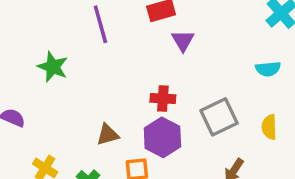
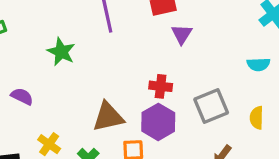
brown triangle: (108, 135) -> (108, 117), size x1.5

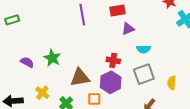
purple triangle: (182, 34) -> (128, 29), turned 32
green star: (61, 52) -> (52, 58), moved
cyan semicircle: (258, 64) -> (143, 49), moved

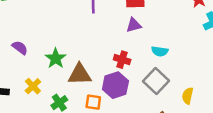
purple triangle: (128, 29) -> (134, 25), moved
green star: (52, 58) -> (56, 58), moved
gray square: (144, 74) -> (156, 81), turned -35

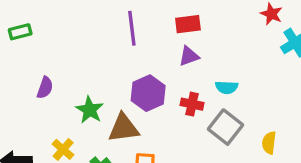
purple semicircle: (20, 48) -> (45, 88), moved, turned 77
red cross: (122, 60) -> (192, 104), moved
purple hexagon: (115, 85) -> (148, 93), moved

